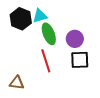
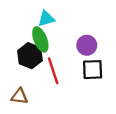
black hexagon: (21, 19) -> (30, 56), moved
green ellipse: (49, 34) -> (40, 39), moved

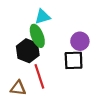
black square: (93, 70) -> (74, 60), moved
red line: (53, 71) -> (39, 76), moved

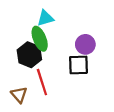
brown triangle: (18, 88) -> (19, 95), turned 42

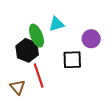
cyan triangle: (45, 18) -> (56, 24), moved
purple circle: (85, 44) -> (91, 39), moved

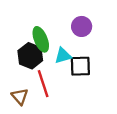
cyan triangle: (56, 24) -> (63, 56), moved
purple circle: (91, 39) -> (82, 26), moved

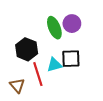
green ellipse: (41, 39) -> (54, 28), moved
cyan triangle: (63, 56) -> (54, 65), moved

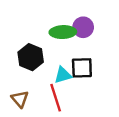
green ellipse: (54, 28) -> (63, 32), turned -70
red line: (38, 74) -> (56, 98), moved

